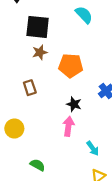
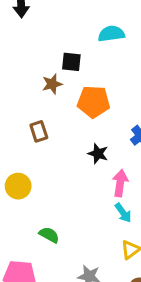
cyan semicircle: (84, 15) -> (111, 34), turned -54
black square: (38, 27) -> (71, 62), moved, size x0.6
pink arrow: (68, 126) -> (120, 183), moved

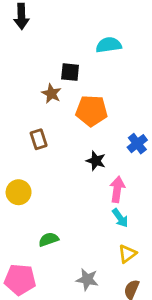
brown star: (52, 84) -> (51, 94), turned -30
green semicircle: (49, 235) -> (49, 239), turned -48

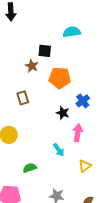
blue cross: (137, 144) -> (83, 101), moved
cyan arrow: (120, 218) -> (59, 150), moved
yellow triangle: (127, 254) -> (85, 166), moved

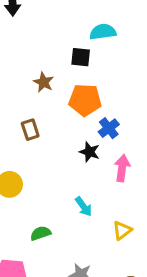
black square: (45, 51) -> (81, 57), moved
blue cross: (83, 101) -> (109, 128), moved
pink arrow: (78, 133) -> (122, 168), moved

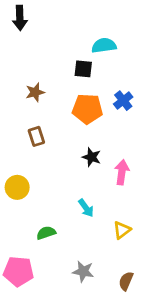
brown star: (44, 82) -> (35, 92), moved, turned 30
blue cross: (109, 128) -> (123, 101), moved

